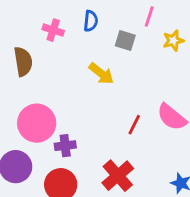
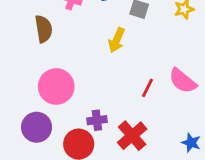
yellow arrow: (101, 74) -> (117, 40), turned 75
purple cross: (65, 146) -> (97, 120), moved

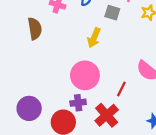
pink circle: (56, 86) -> (85, 75), moved
red line: (148, 88) -> (121, 89), moved

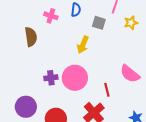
red line: (121, 89) -> (107, 90), turned -40
purple cross: (78, 103) -> (51, 78), moved

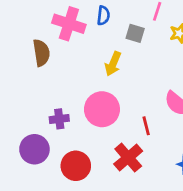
pink cross: (51, 16) -> (69, 24), size x1.6
purple cross: (51, 78) -> (59, 119), moved

